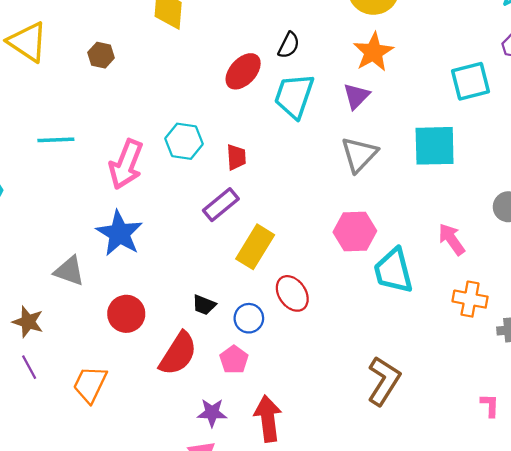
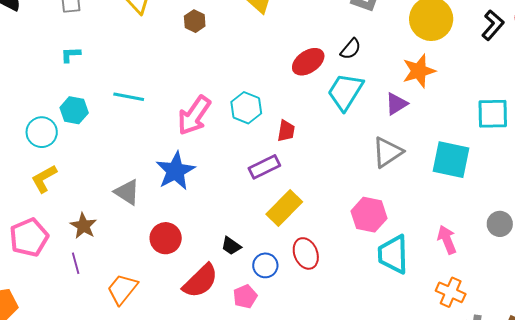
cyan line: (56, 140) -> (129, 97), moved

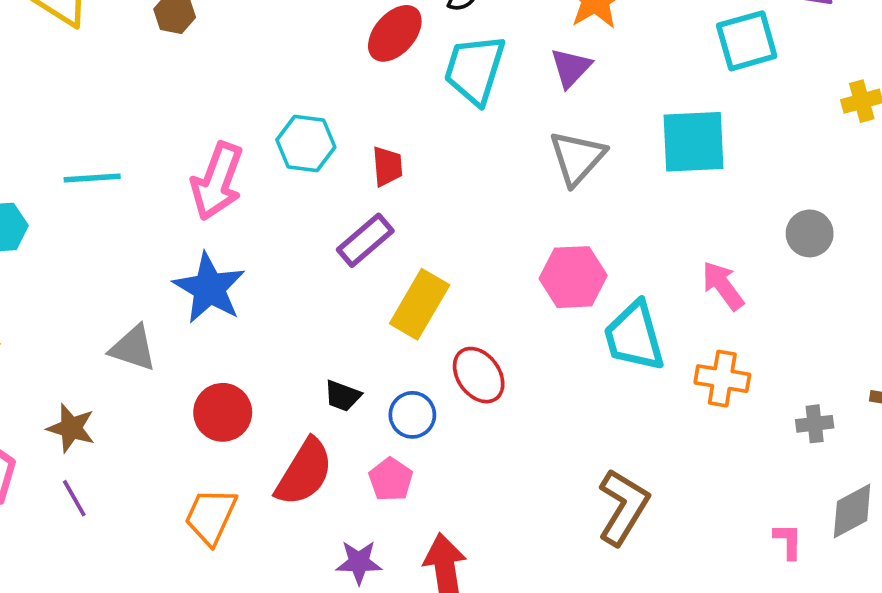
orange trapezoid: (122, 289) -> (211, 516), moved
orange cross: (451, 292) -> (722, 379), moved

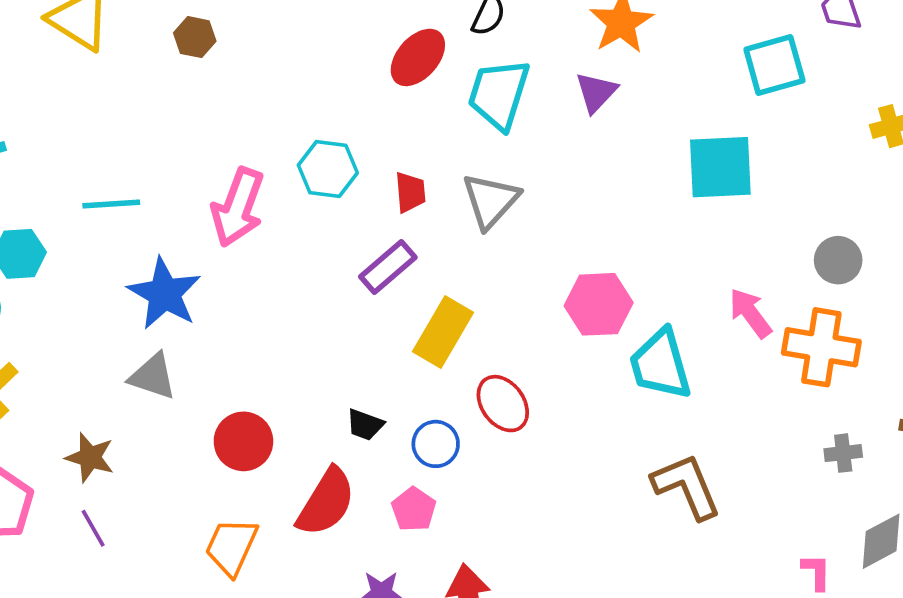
gray triangle: (577, 158) -> (491, 201), moved
blue star: (209, 288) -> (164, 294), moved
orange cross: (722, 379) -> (821, 347), moved, size x1.4
brown L-shape: (623, 507) -> (687, 486), moved, turned -54

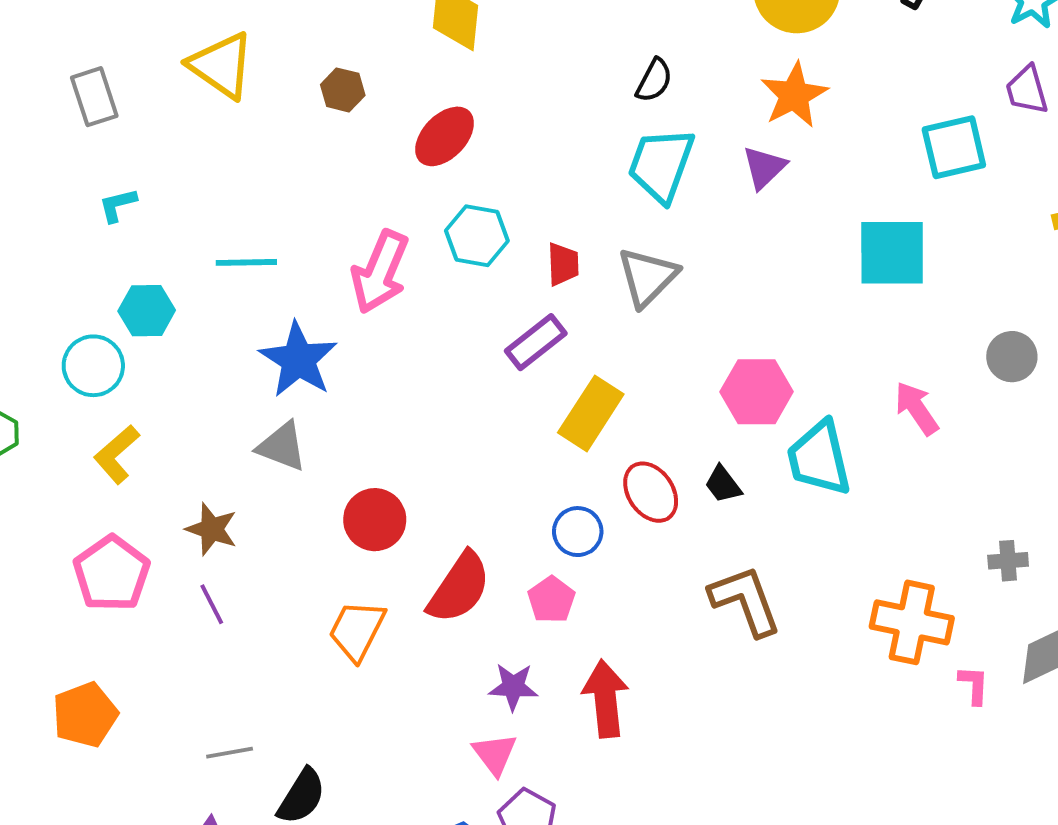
red ellipse: (418, 57) -> (445, 136), moved
orange cross: (821, 347) -> (912, 622), moved
black trapezoid: (365, 425) -> (723, 484), moved, turned 30
brown L-shape: (687, 486) -> (745, 601), moved

